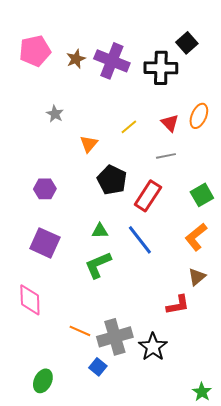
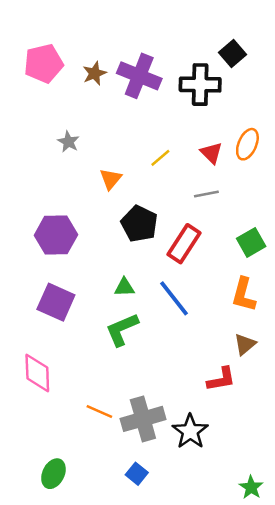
purple hexagon: (45, 189) -> (56, 235), size x1.5
orange L-shape: (196, 237) -> (244, 295), turned -36
blue square: (98, 367) -> (137, 474), moved

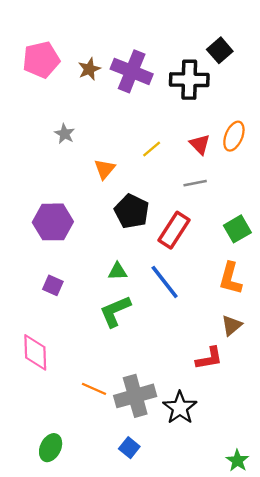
purple square: (56, 302) -> (53, 285), size x0.6

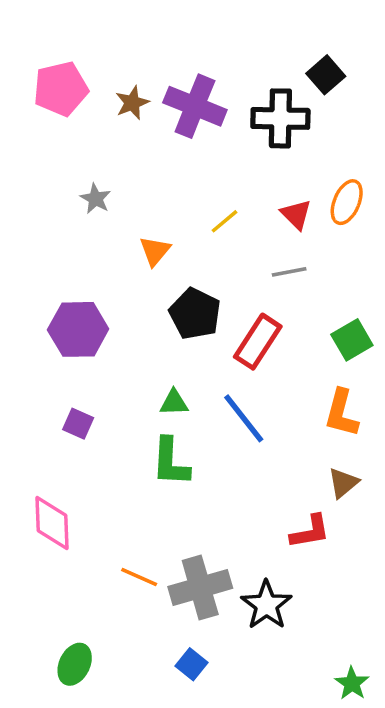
green L-shape: (115, 311) -> (171, 462), turned -64

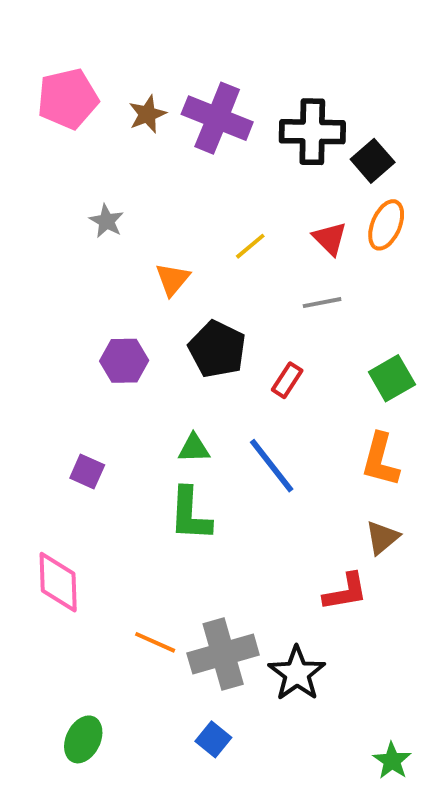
black square: (326, 75) -> (373, 161), moved
purple hexagon: (78, 329) -> (124, 361), moved, size x0.7
red rectangle: (258, 342) -> (287, 380), size x0.6

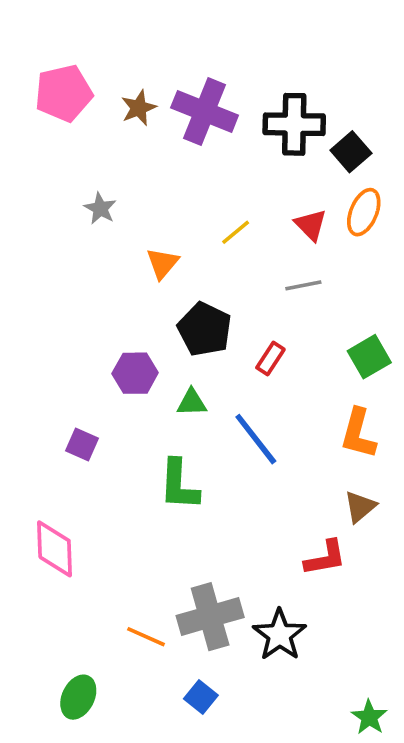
purple hexagon: (124, 361) -> (135, 373), moved
green triangle: (194, 448) -> (192, 402), moved
orange line: (155, 642) -> (146, 637), moved

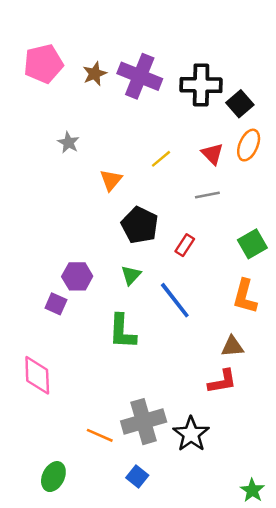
purple hexagon: (135, 373) -> (77, 276), moved
green triangle: (192, 402) -> (131, 275), turned -45
brown triangle: (360, 507) -> (232, 346), moved, turned 35

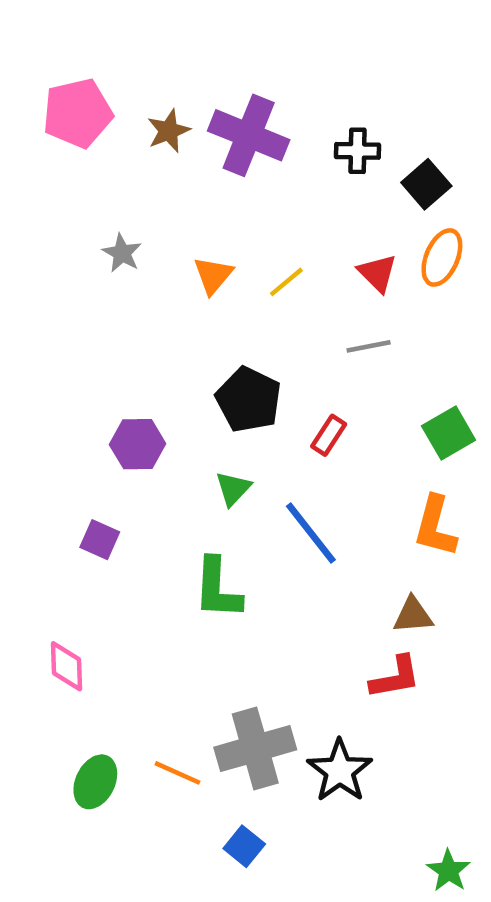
black cross: (201, 85) -> (357, 151), size x0.6
orange triangle: (111, 180) -> (213, 275), moved
purple hexagon: (77, 276) -> (138, 444), moved
pink diamond: (37, 375) -> (66, 666), size x0.7
green ellipse: (53, 477) -> (95, 782), moved

